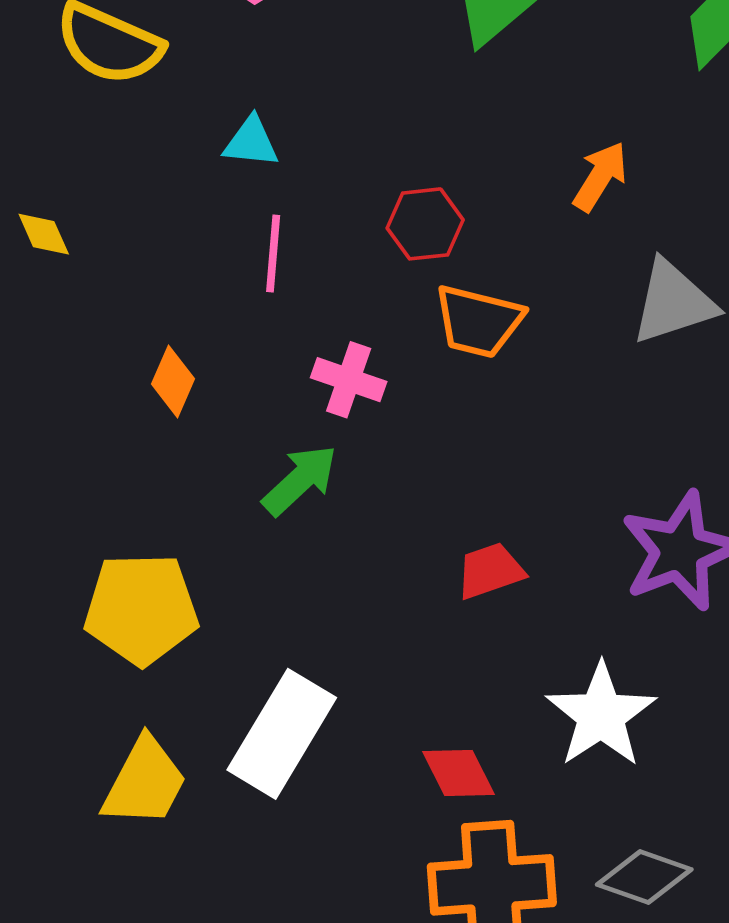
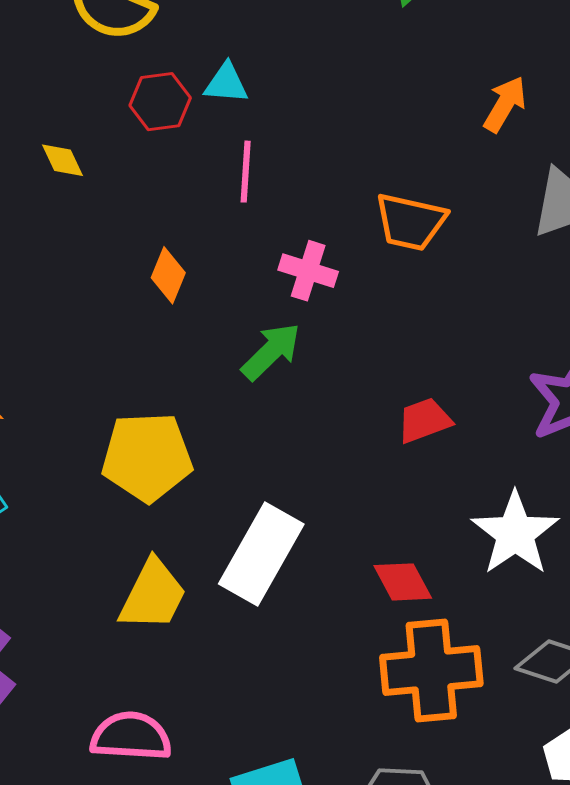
red hexagon: (425, 224) -> (160, 102), moved

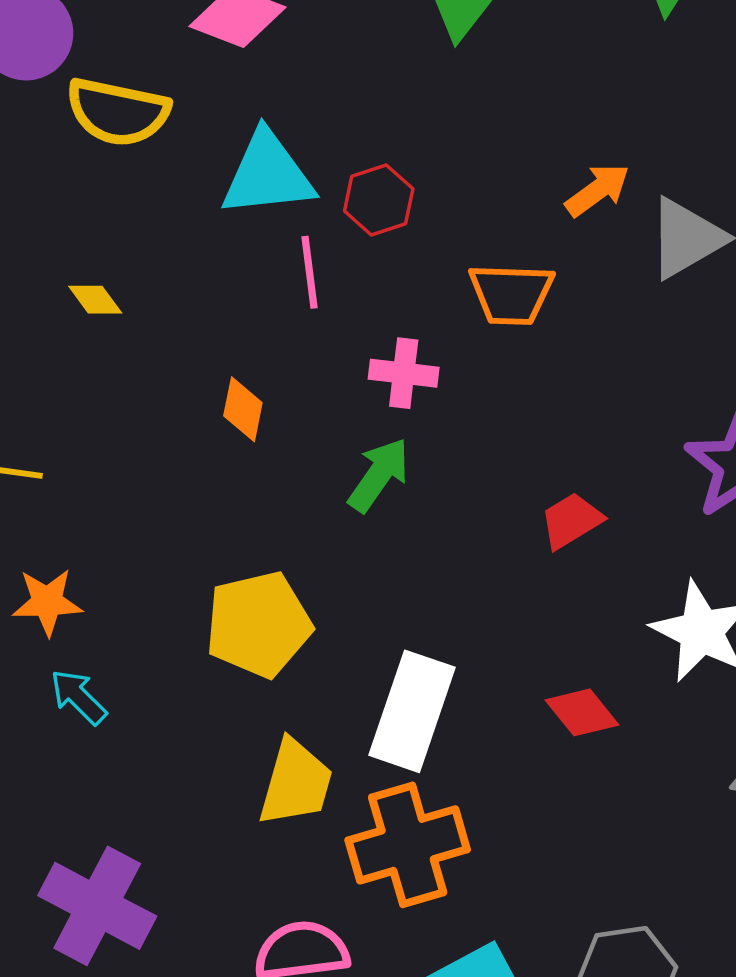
cyan triangle: (226, 83) -> (268, 174), size x1.8
red hexagon: (160, 102) -> (379, 200), moved
orange arrow: (505, 104) -> (598, 190), moved, turned 34
orange cross: (431, 671) -> (408, 845), moved

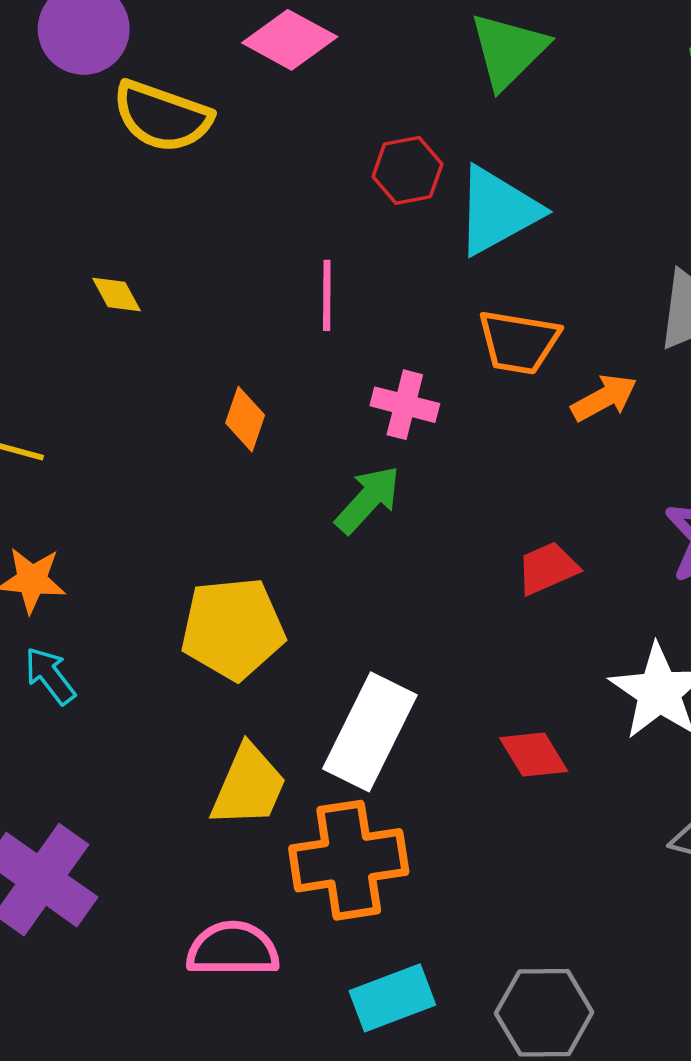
cyan triangle: (268, 174) -> (498, 211), moved, turned -30
orange arrow: (598, 190) -> (604, 398), moved
red hexagon: (379, 200) -> (407, 170), moved

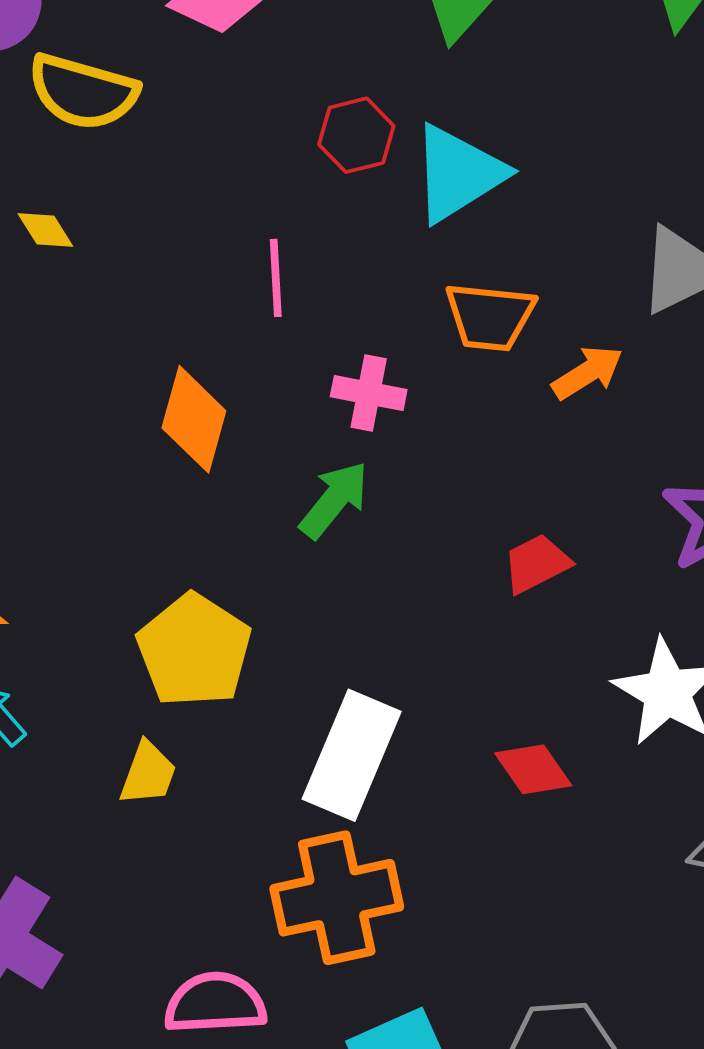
yellow diamond: (117, 295) -> (45, 230), moved
orange diamond: (245, 419) -> (194, 419), size x1.5
yellow pentagon: (233, 629) -> (194, 650), turned -30
yellow trapezoid: (249, 786) -> (148, 774), moved, size x0.7

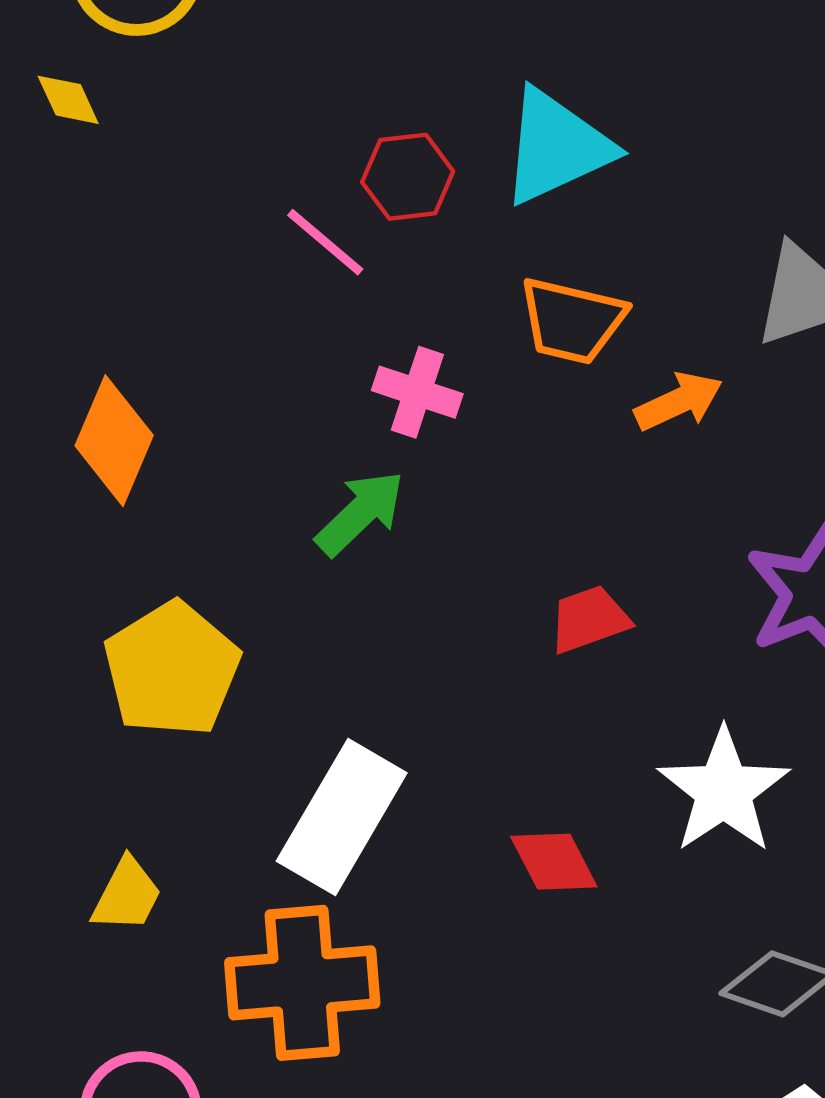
red hexagon: (356, 135) -> (408, 177), moved
yellow diamond: (45, 230) -> (68, 100), moved
pink line: (276, 278) -> (325, 242), turned -54
orange diamond: (194, 419) -> (114, 441), moved
yellow trapezoid: (148, 774) -> (127, 895), moved

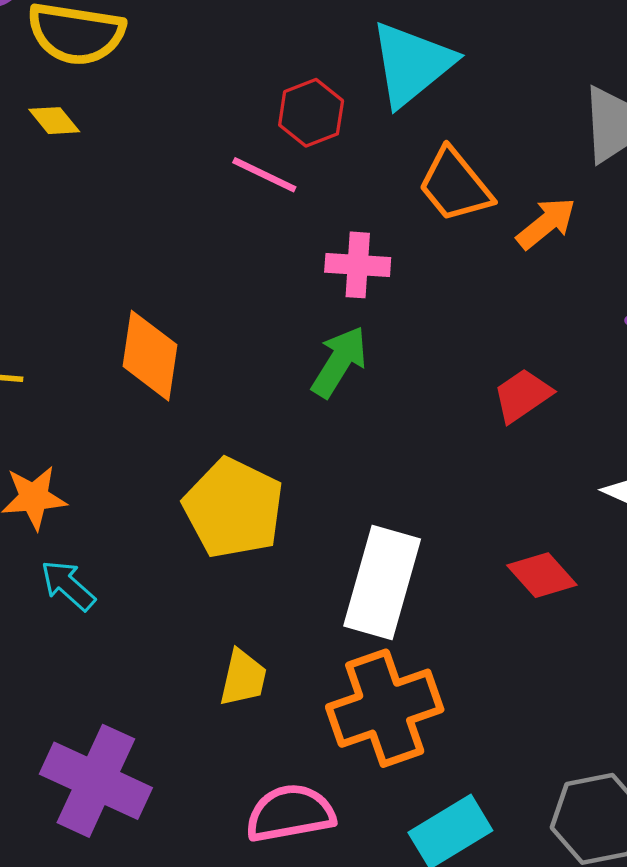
orange trapezoid: (572, 321) -> (455, 185), turned 52

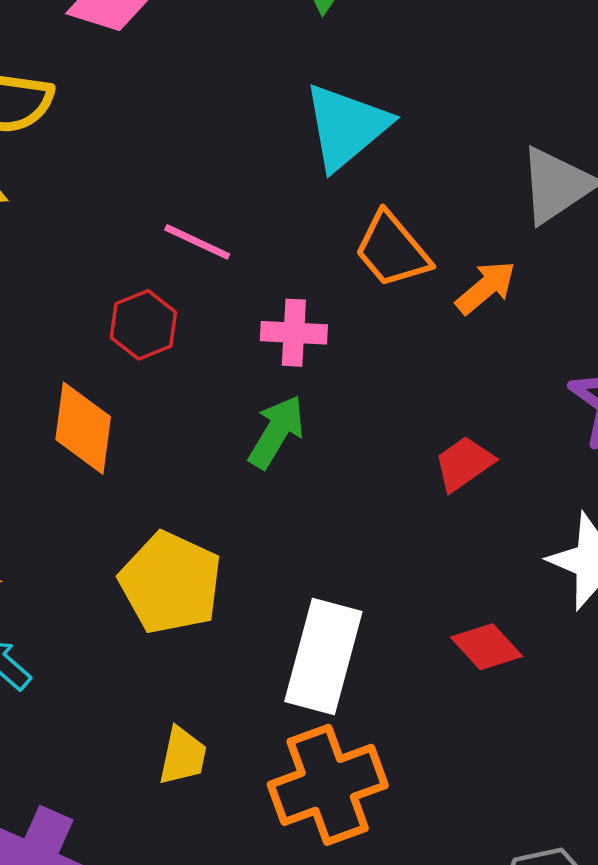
red hexagon: (311, 113) -> (143, 325), moved

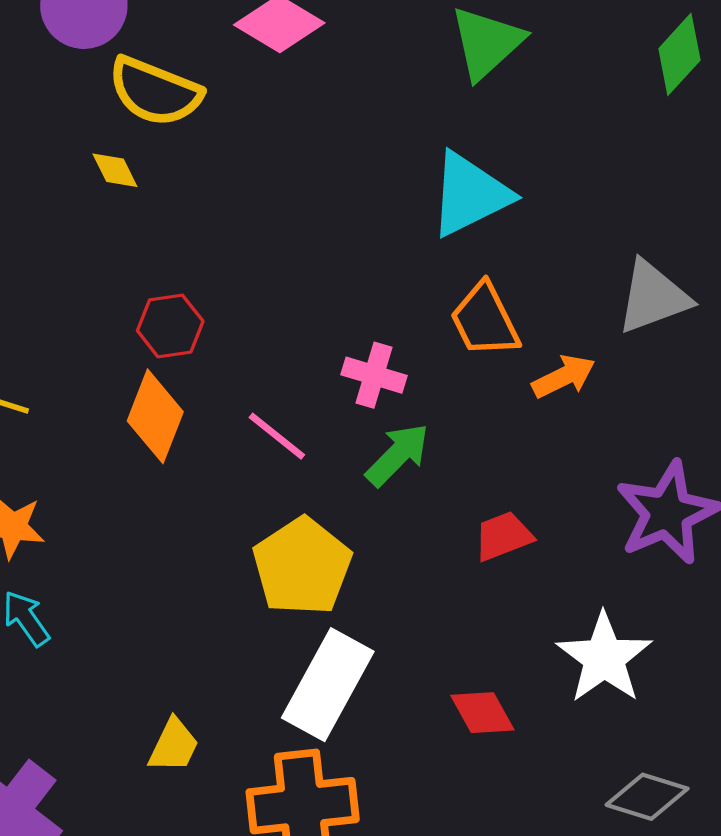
pink line: (197, 242) -> (277, 436), moved
red hexagon: (143, 325) -> (170, 326), moved
green arrow: (276, 432) -> (398, 455), moved
yellow pentagon: (171, 583) -> (302, 566), moved

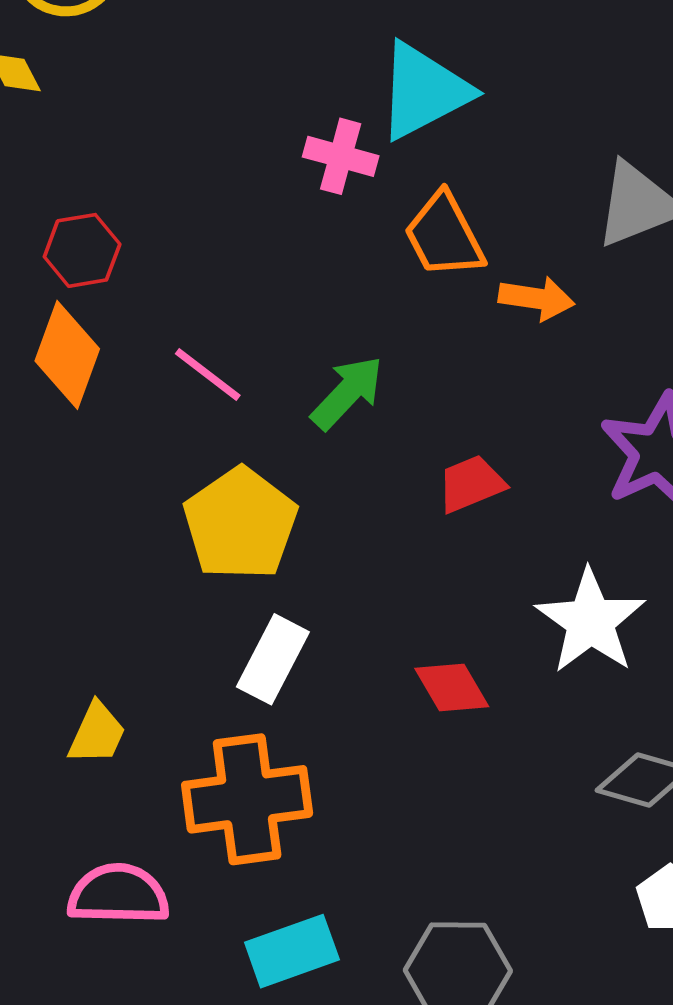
pink cross: (374, 375) -> (341, 156), moved
orange arrow: (564, 377) -> (536, 298), turned 36
white rectangle: (328, 685) -> (273, 659), size x0.7

